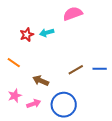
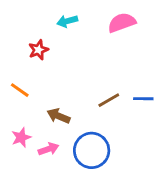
pink semicircle: (73, 14) -> (122, 23), moved
cyan arrow: (47, 33) -> (67, 21), moved

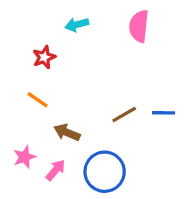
pink semicircle: (122, 23) -> (139, 26), turned -64
orange line: (20, 90) -> (38, 100), moved
pink arrow: (48, 149) -> (56, 170), turned -30

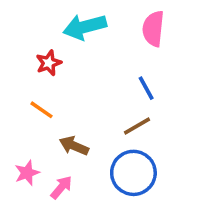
cyan arrow: (77, 25) -> (85, 27), size x1.6
blue line: (163, 113) -> (146, 88), moved, turned 60
blue circle: (105, 172) -> (133, 173), moved

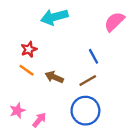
pink semicircle: (153, 29) -> (114, 22), moved, turned 40
red star: (49, 63) -> (29, 49), moved
brown arrow: (74, 146) -> (54, 77), moved

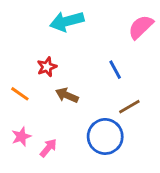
red star: (29, 49) -> (47, 67), moved
orange line: (27, 70) -> (20, 94), moved
brown line: (88, 81) -> (129, 107), moved

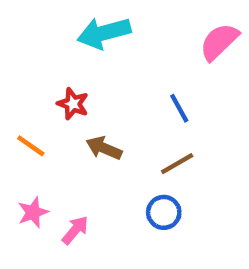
red star: (47, 67) -> (73, 104), turned -30
brown line: (129, 107) -> (177, 164), moved
blue circle: (105, 136) -> (164, 212), size x0.6

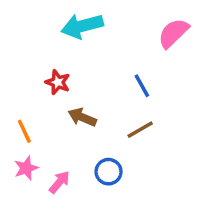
orange line: (31, 146) -> (24, 131), moved, turned 30
blue circle: (164, 212) -> (109, 172), moved

